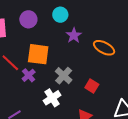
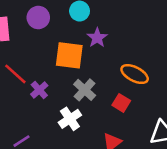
orange ellipse: (104, 48) -> (135, 74), moved
orange square: (38, 54) -> (69, 55), moved

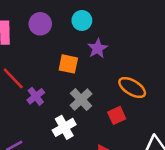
orange square: (69, 55) -> (68, 64), size x0.7
red square: (121, 103) -> (117, 115), turned 30

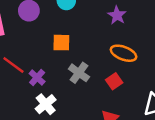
purple star: (98, 48) -> (117, 15), moved
white cross: (64, 127) -> (46, 104), moved

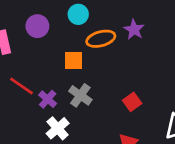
orange ellipse: (124, 53) -> (101, 39), moved, turned -35
gray cross: (79, 73) -> (80, 95), moved

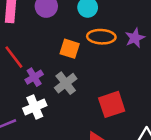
red square: (132, 102) -> (112, 104), size x1.5

